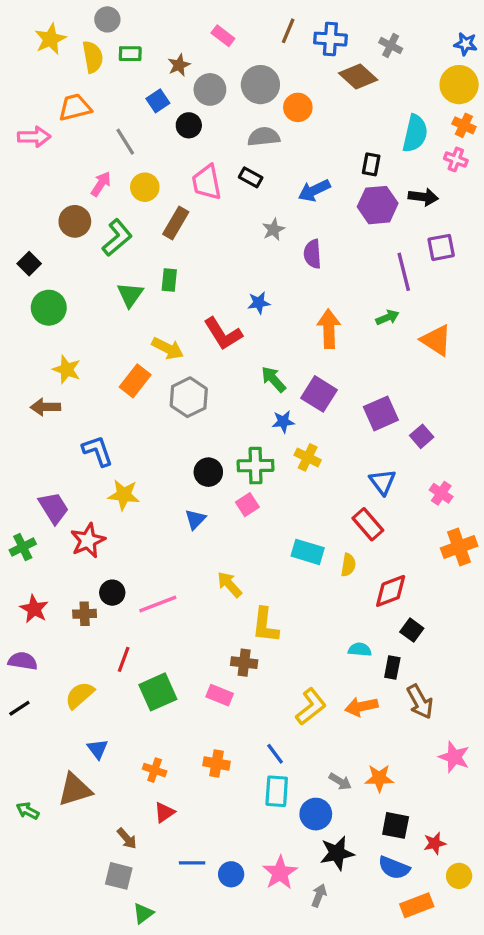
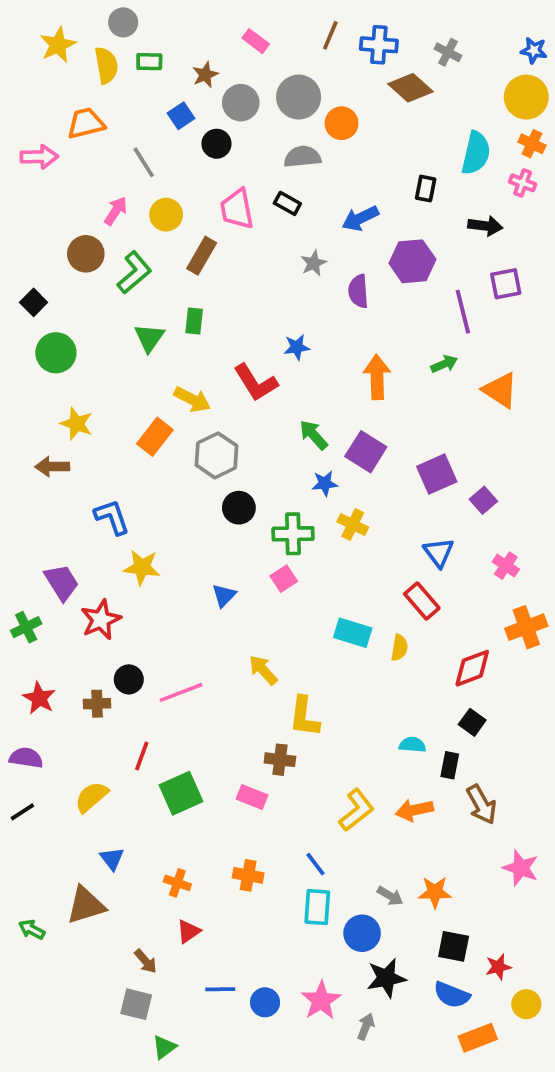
purple hexagon: (378, 205) -> (412, 261), moved
black circle: (208, 472) -> (239, 508), moved
red diamond: (391, 591) -> (472, 668), moved

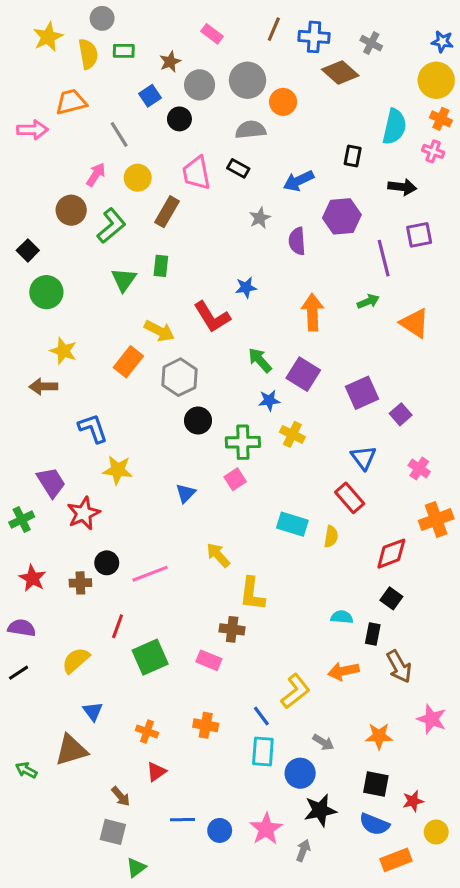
yellow L-shape: (356, 810) -> (295, 691), moved
orange star: (435, 892) -> (379, 736), moved

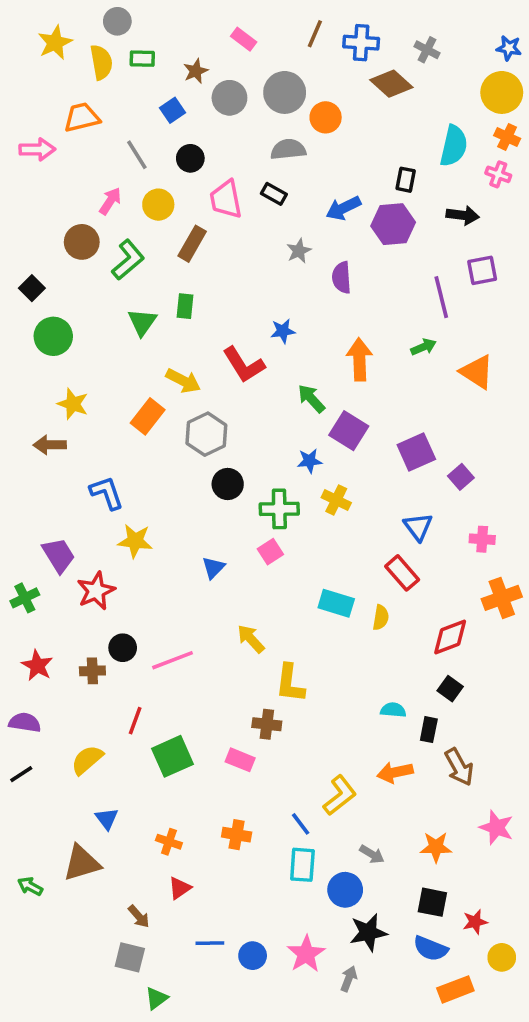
black circle: (179, 119) -> (190, 158), moved
purple hexagon: (342, 216) -> (393, 224), moved
green arrow: (260, 360) -> (311, 399), moved
pink cross: (419, 468) -> (482, 539), turned -30

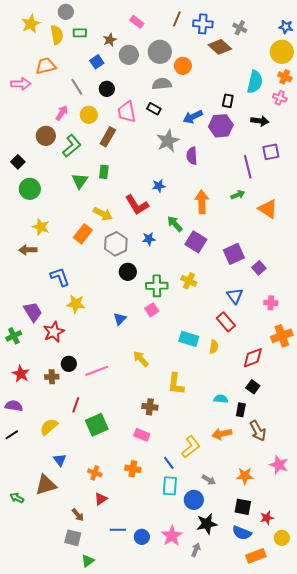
gray star: (299, 251) -> (168, 141), size x1.6
blue star: (310, 461) -> (149, 239), moved
yellow L-shape: (290, 683) -> (176, 384), moved
pink rectangle: (240, 760) -> (142, 435), moved

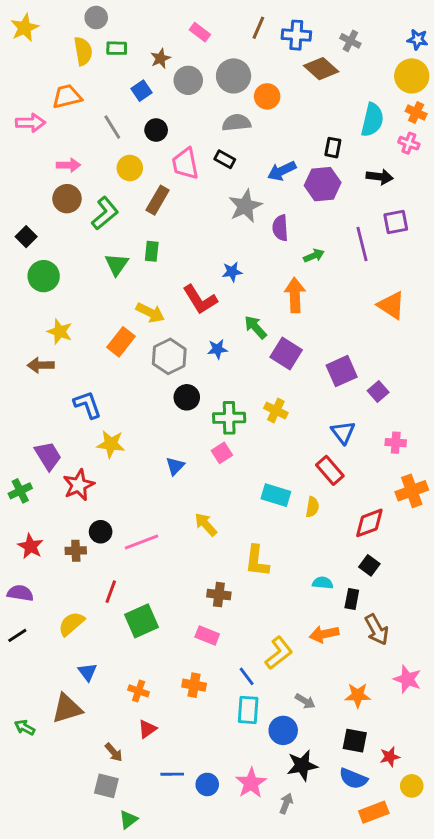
yellow star: (31, 24) -> (25, 28), moved
pink arrow: (62, 113) -> (68, 165), moved, turned 56
green arrow: (238, 195) -> (314, 256), moved

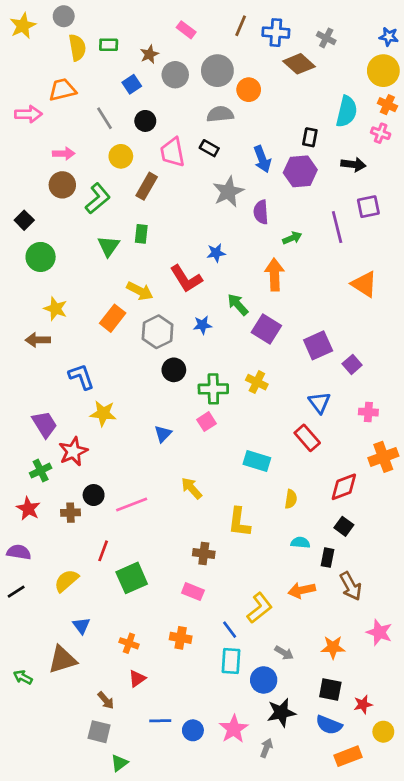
gray circle: (96, 18) -> (64, 16), moved
blue arrow: (282, 171) -> (262, 159), turned -85
green cross: (20, 491) -> (41, 471), moved
yellow semicircle: (312, 507) -> (291, 499), moved

